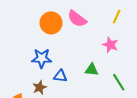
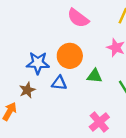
orange circle: (51, 23) -> (70, 56), moved
brown star: (40, 87) -> (27, 90), moved

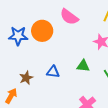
orange circle: (70, 56) -> (42, 31), moved
blue star: (38, 63) -> (18, 36), moved

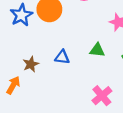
blue star: (18, 36) -> (21, 15), turned -30

